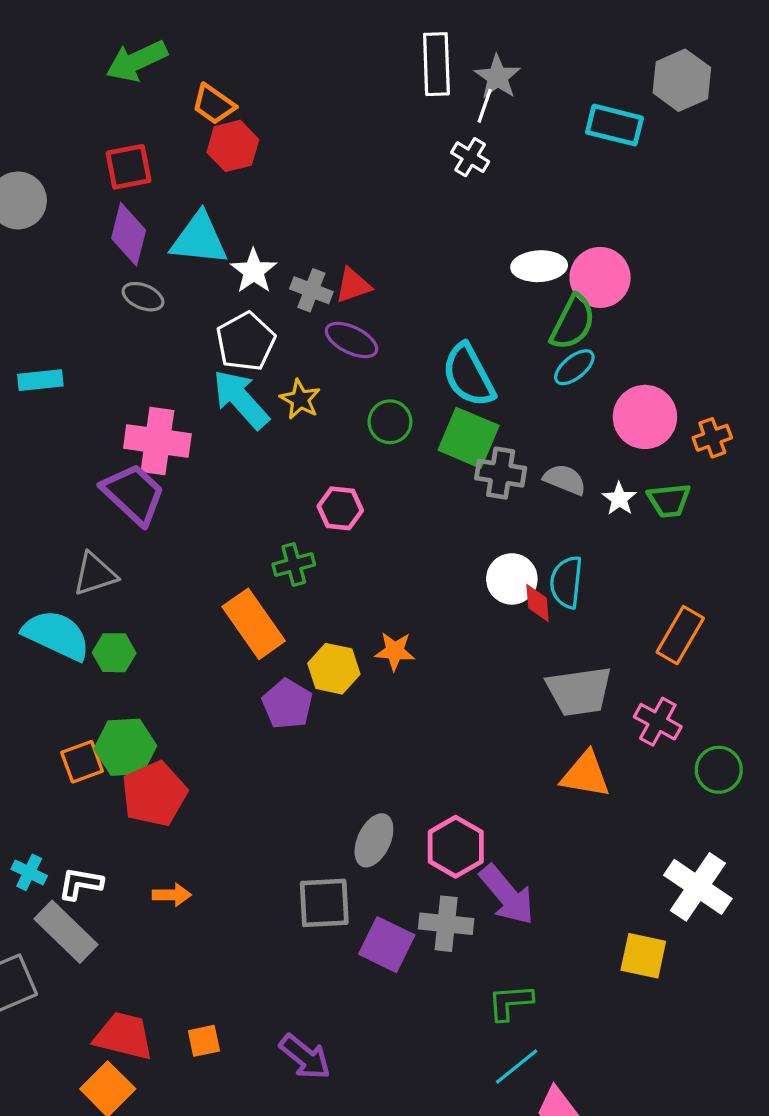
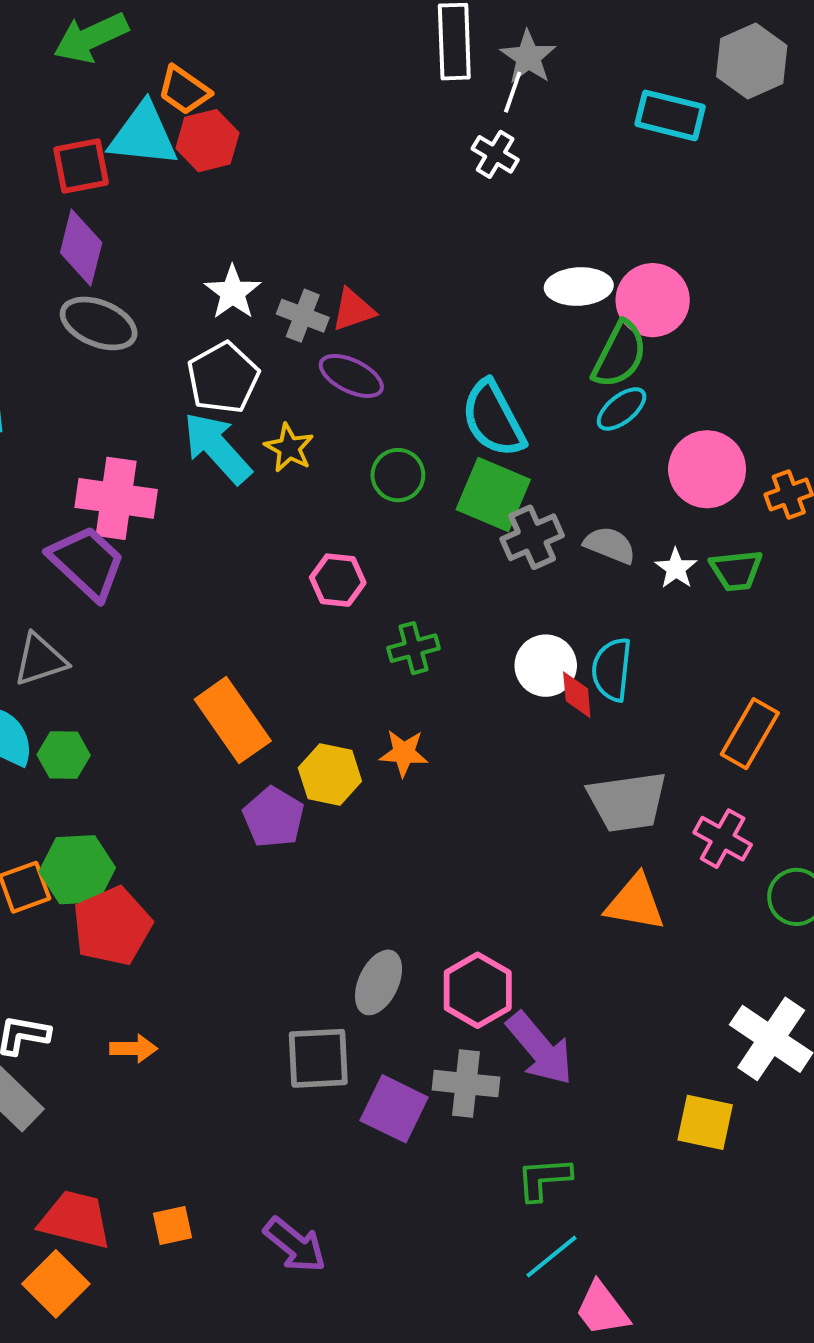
cyan triangle: (199, 239) -> (143, 135), moved
gray ellipse: (143, 297) -> (99, 323), size x1.5
gray cross: (501, 473) -> (532, 537), turned -33
green cross: (294, 564) -> (414, 648), moved

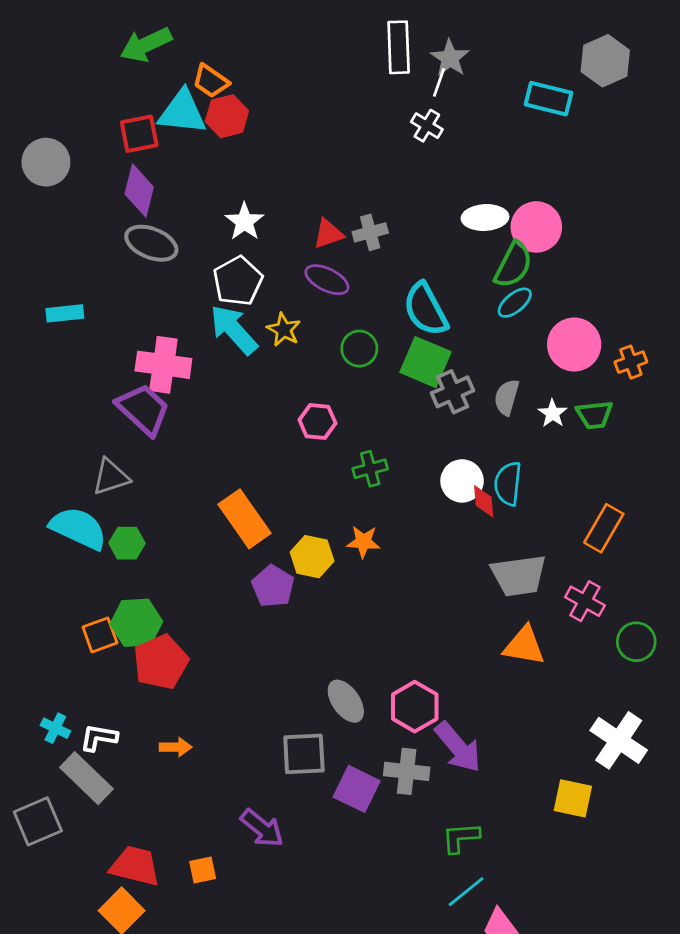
gray cross: (303, 316) -> (370, 232), moved, turned -36
gray semicircle: (610, 545) -> (507, 397), turned -96
gray ellipse: (379, 982) -> (346, 701), turned -60
purple arrow: (295, 1245) -> (262, 828), moved

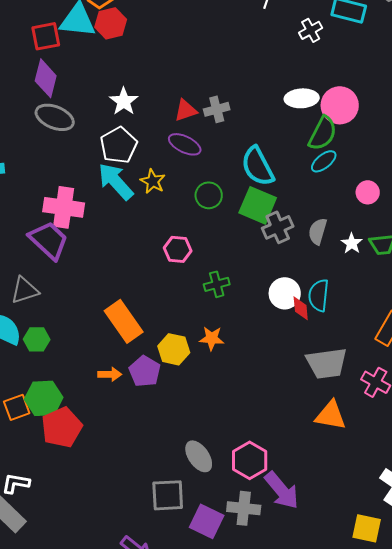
white cross: (427, 126) -> (311, 30), moved, turned 30
pink circle: (574, 345) -> (368, 192), size x0.6
orange arrow: (176, 747) -> (110, 374), moved

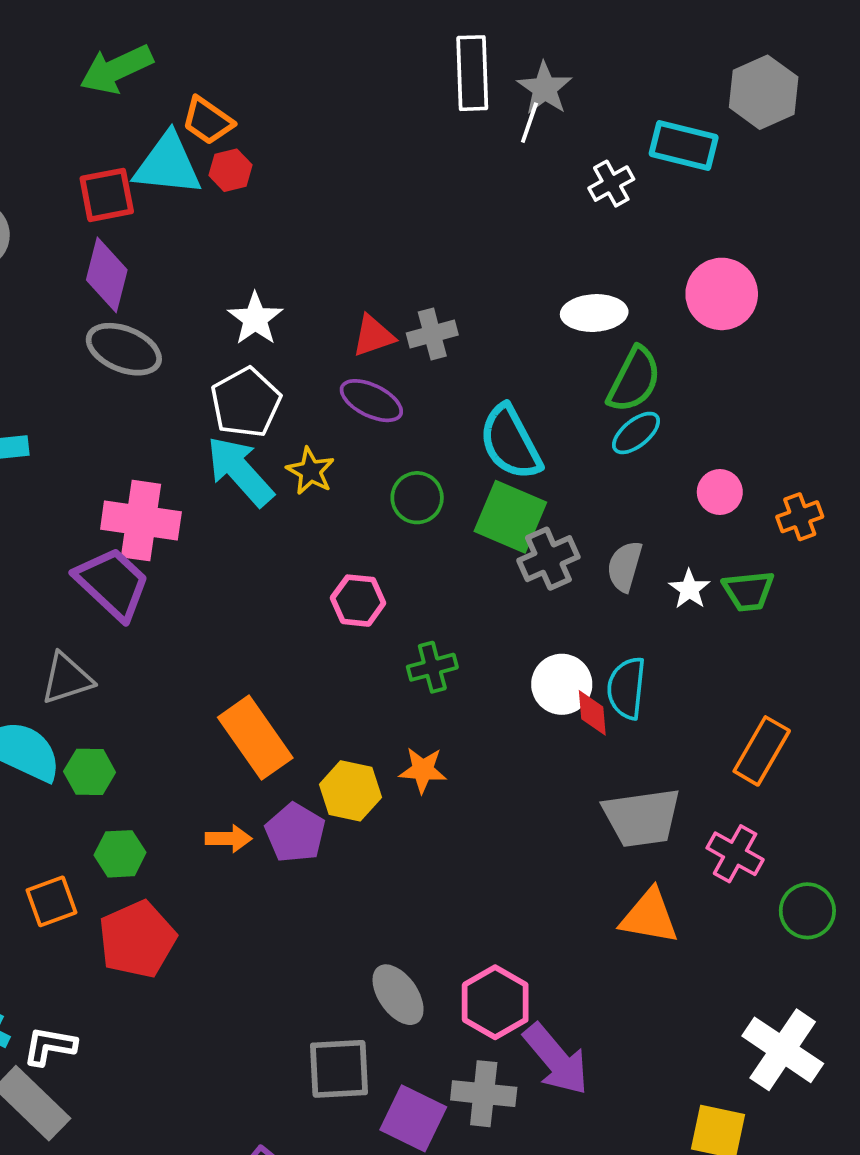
red hexagon: (111, 23) -> (230, 170), size x0.7
pink circle: (340, 105) -> (722, 294), moved
green hexagon: (44, 398) -> (120, 854), moved, size x0.7

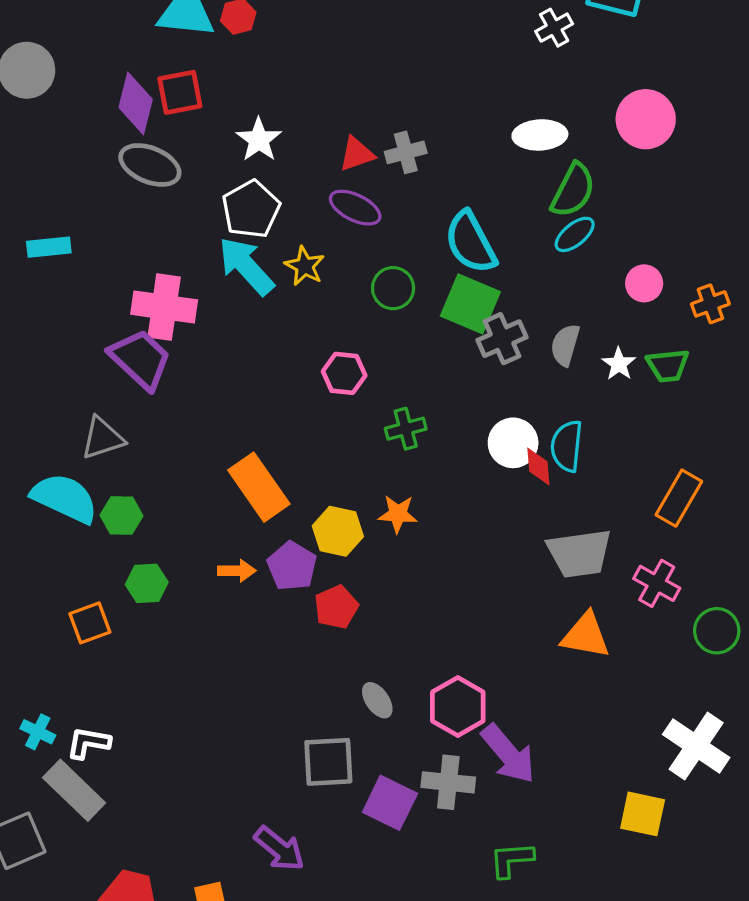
red square: (107, 195) -> (180, 92), moved
red pentagon: (137, 939) -> (336, 607), moved, size x0.7
gray ellipse: (398, 995) -> (377, 700), size x0.7

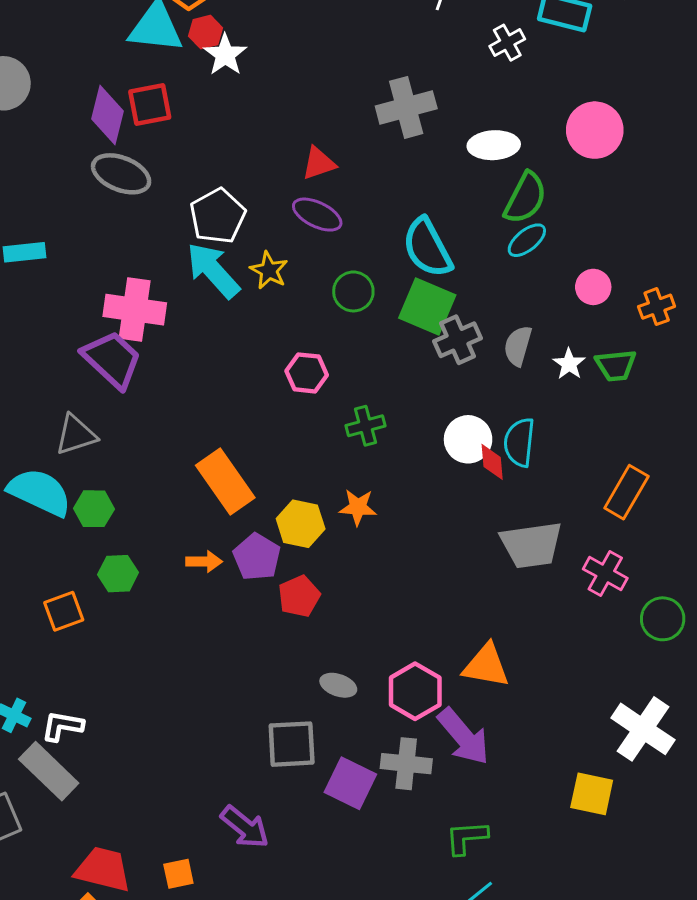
white star: (259, 140) -> (225, 55), moved
gray cross: (406, 152) -> (406, 107), moved, size x1.5
orange triangle: (586, 635) -> (486, 666), moved
gray ellipse: (377, 700) -> (338, 685), turned -36

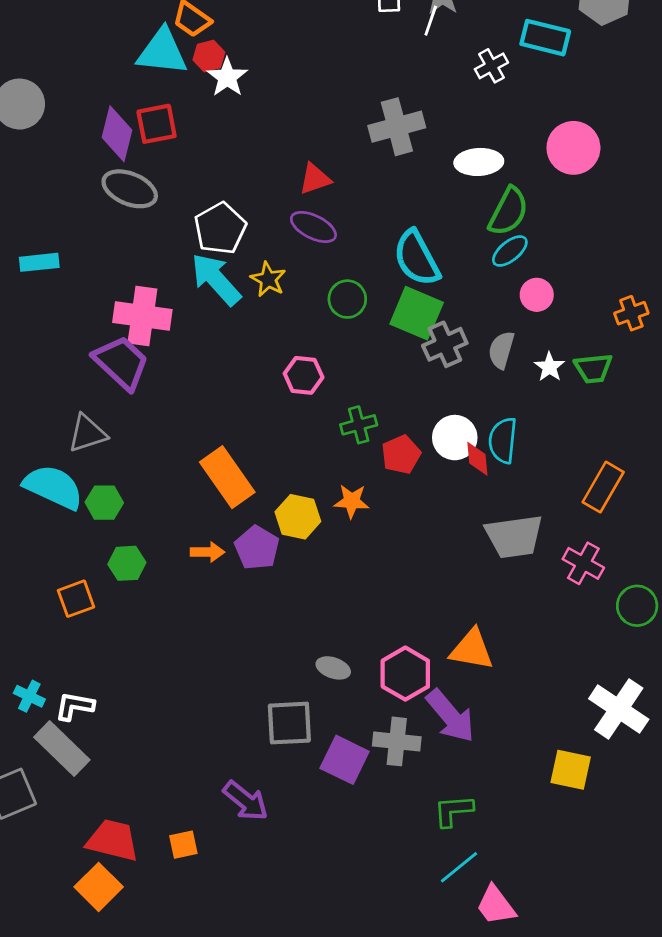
pink circle: (593, 287) -> (537, 295), moved
red pentagon: (299, 596) -> (401, 455), moved

